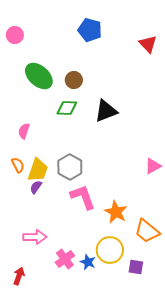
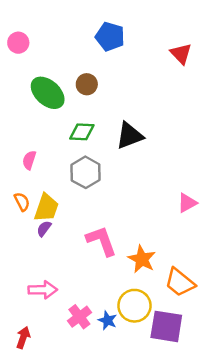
brown circle: (74, 80) -> (87, 84), moved
gray hexagon: (70, 167) -> (86, 172), moved
purple square: (136, 267) -> (166, 326), size x1.8

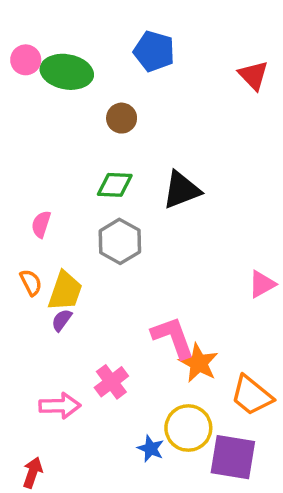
green ellipse: (48, 93) -> (67, 72), moved, turned -32
pink L-shape: (101, 241) -> (173, 337), moved
pink cross: (79, 317) -> (111, 382), moved

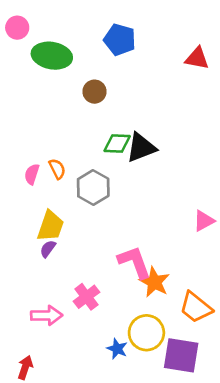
pink circle: (26, 60) -> (17, 28), moved
red triangle: (253, 75) -> (197, 58), turned -35
green diamond: (115, 185) -> (117, 144), moved
orange semicircle: (31, 282) -> (57, 169), moved

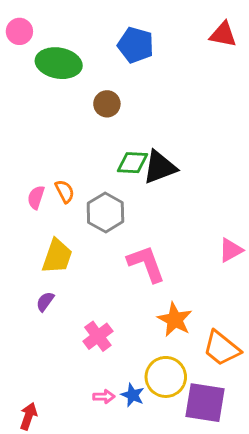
red triangle: (197, 58) -> (223, 34), moved
purple semicircle: (48, 249) -> (45, 301), moved
pink L-shape: (134, 262) -> (146, 264), moved
pink arrow: (47, 315) -> (104, 397), moved, size x0.6

